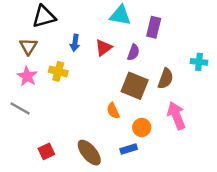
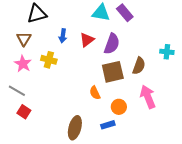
purple rectangle: (154, 27) -> (125, 13), moved, turned -54
purple semicircle: (133, 52) -> (112, 44), size x1.5
brown square: (135, 86) -> (113, 72), turned -35
red square: (46, 151) -> (24, 112), moved, turned -32
brown ellipse: (89, 153) -> (75, 128), turned 55

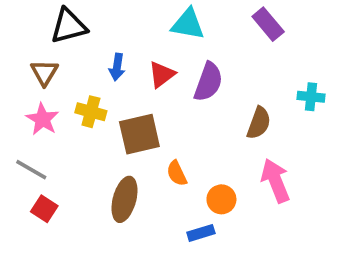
purple rectangle: (125, 13) -> (268, 24), moved
brown square: (113, 72) -> (139, 134), moved
brown ellipse: (75, 128) -> (124, 199), moved

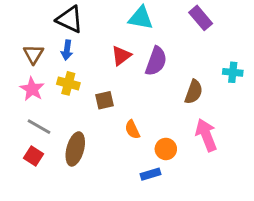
black triangle: (69, 26) -> (70, 19), moved, turned 40
blue arrow: (117, 67) -> (67, 50), moved
brown square: (139, 134) -> (105, 100), size x0.6
gray line: (31, 170) -> (39, 127), moved
brown ellipse: (124, 199) -> (75, 149), moved

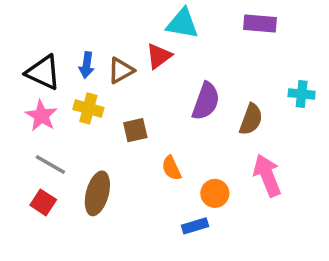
purple rectangle: (201, 18) -> (260, 23), turned -45
black triangle: (70, 19) -> (43, 72), moved
brown triangle: (33, 54) -> (121, 70), moved, turned 30
red triangle: (121, 56) -> (159, 56), moved
purple semicircle: (156, 61) -> (206, 101), moved

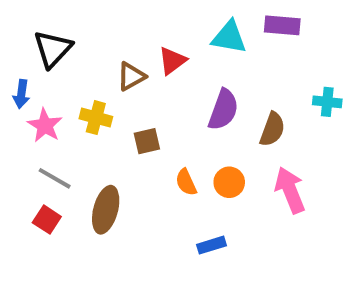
cyan triangle: (182, 23) -> (229, 37), moved
blue arrow: (87, 65) -> (21, 94), moved
black triangle: (43, 72) -> (53, 49), moved, turned 48
orange circle: (215, 193) -> (229, 182), moved

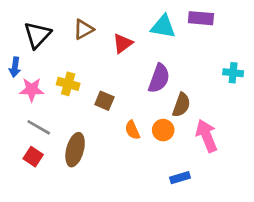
brown triangle: (131, 76) -> (83, 29), moved
pink star: (45, 125) -> (32, 90), turned -30
brown semicircle: (272, 129) -> (181, 105), moved
brown square: (147, 141) -> (104, 101), turned 36
blue rectangle: (212, 245) -> (180, 178), moved

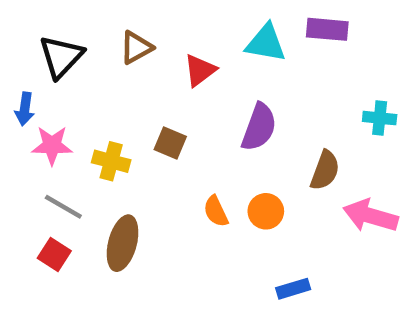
yellow cross: (68, 84) -> (111, 161), moved
brown square: (104, 101) -> (170, 143), moved
brown semicircle: (181, 105) -> (325, 170), moved
pink arrow: (207, 136) -> (370, 216), moved, turned -52

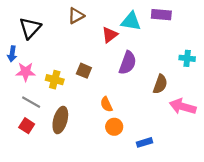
brown triangle: (136, 48) -> (76, 16), moved
red triangle: (200, 70) -> (110, 35), moved
orange circle: (266, 211) -> (114, 127), moved

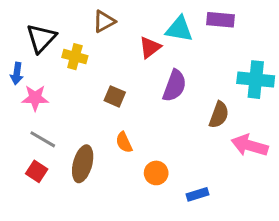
cyan cross: (187, 58) -> (256, 80), size x1.6
yellow cross: (55, 80) -> (75, 57), moved
orange semicircle: (106, 104) -> (124, 142), moved

